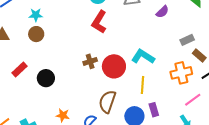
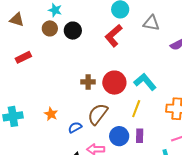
brown cross: (90, 61) -> (88, 82), moved
black circle: (46, 78) -> (73, 31), moved

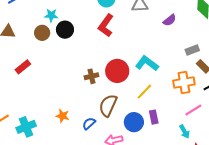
cyan star: (55, 10) -> (51, 15), moved
yellow line: (136, 109) -> (144, 92), turned 36

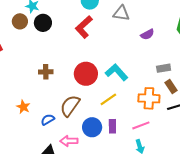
brown cross: (91, 76) -> (46, 72), moved
pink line: (193, 110) -> (141, 125), moved

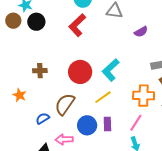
cyan L-shape: (116, 72) -> (111, 70), turned -90
orange star: (23, 107) -> (20, 95), moved
pink line: (141, 125) -> (136, 123), turned -36

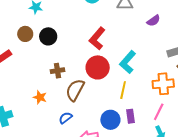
brown circle: (13, 21) -> (25, 34), moved
black circle: (36, 22) -> (48, 36), moved
red L-shape: (77, 25) -> (97, 38), moved
yellow line: (103, 97) -> (123, 90), turned -36
brown semicircle: (65, 104) -> (75, 90), moved

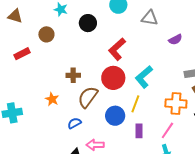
black circle: (48, 36) -> (88, 23), moved
blue circle: (110, 120) -> (115, 116), moved

